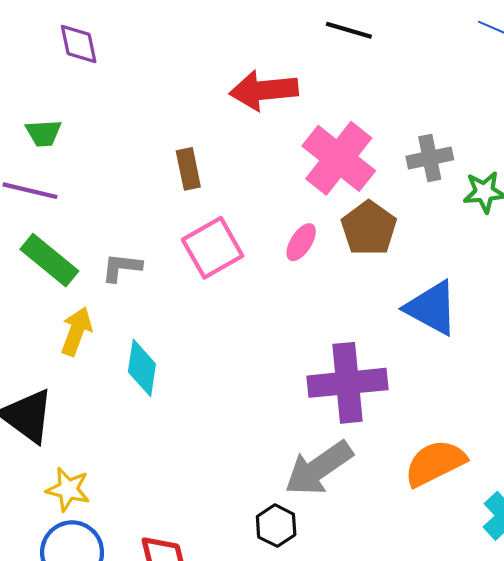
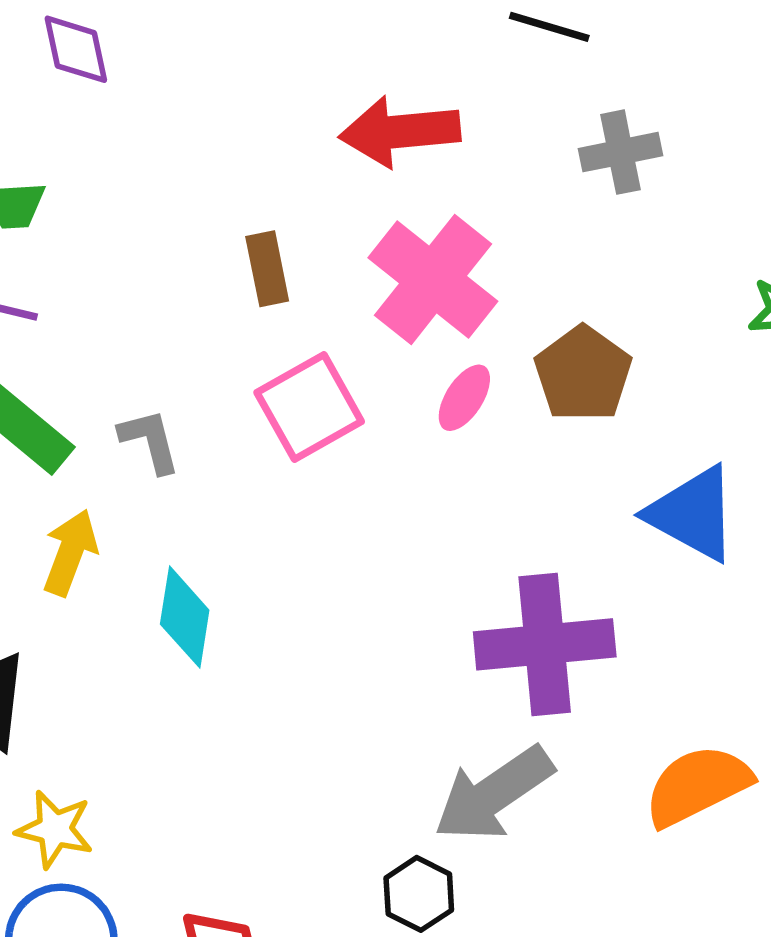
pink cross: (339, 158) -> (433, 280), moved
gray cross: (430, 158) -> (620, 152), moved
gray L-shape: (122, 267) -> (150, 441), turned 69

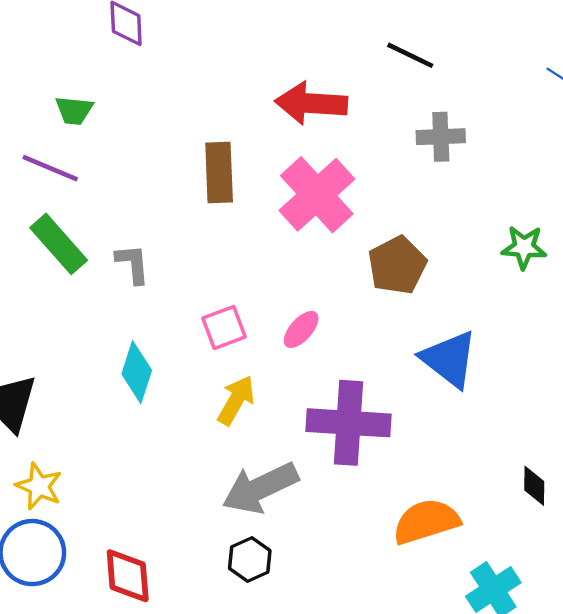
brown rectangle: (267, 269) -> (219, 173), size x1.4
pink ellipse: (464, 398) -> (301, 330), moved
pink square: (309, 407) -> (224, 327), moved, size x0.7
yellow arrow: (70, 553) -> (236, 400), moved
gray arrow: (493, 794) -> (260, 488), moved

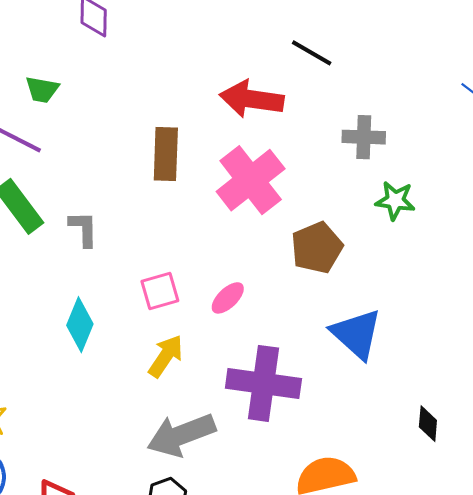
black line: (410, 55) -> (312, 53), moved
green star: (524, 247) -> (395, 201), moved
black diamond: (534, 486) -> (428, 424), moved

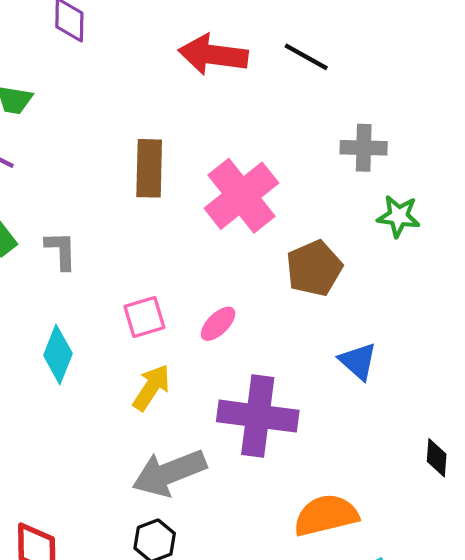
red arrow: (252, 99) -> (213, 55), moved
blue triangle: (356, 334) -> (358, 361), size x0.7

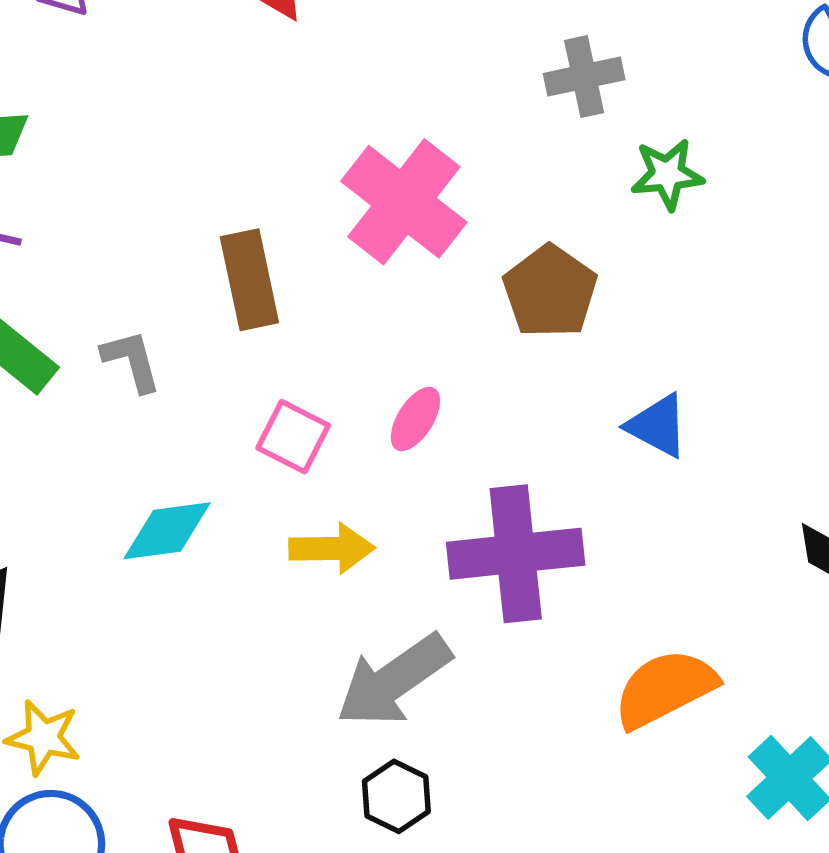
brown rectangle: (149, 168) -> (249, 280), moved
pink square: (144, 317) -> (293, 437), turned -33
cyan diamond: (58, 354) -> (167, 531), turned 74
yellow arrow: (151, 387) -> (332, 548), turned 69

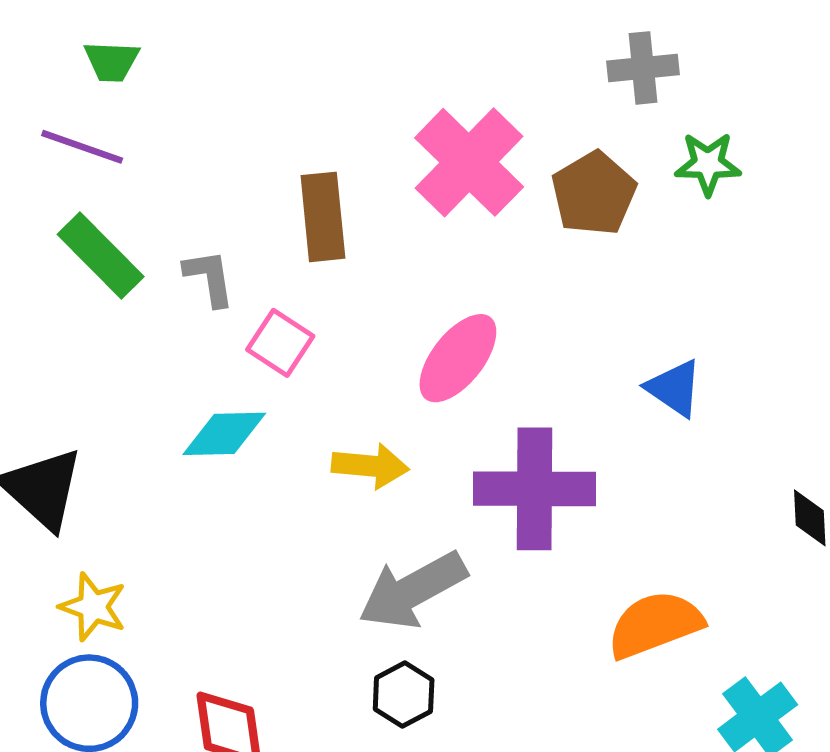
brown pentagon: (550, 291) -> (594, 194), moved
pink ellipse: (415, 419) -> (458, 358), size x1.6
pink square: (293, 437) -> (280, 343), moved

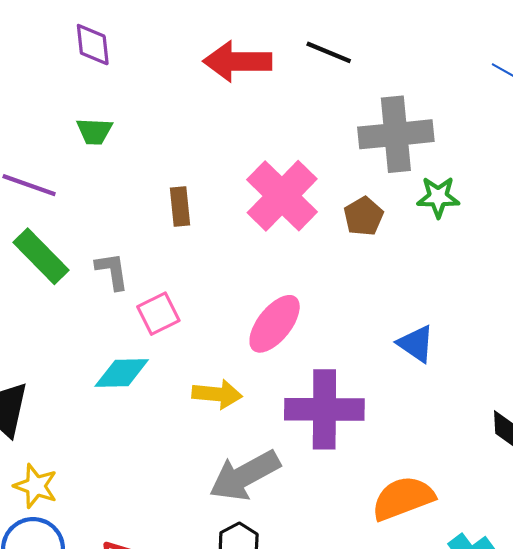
green trapezoid: (112, 61) -> (94, 131), moved
gray cross: (643, 68) -> (396, 134), size x1.6
brown pentagon: (594, 194) -> (364, 216), size x0.7
brown rectangle: (323, 217) -> (180, 207), moved, size x0.7
pink square: (280, 343) -> (158, 314), turned 30

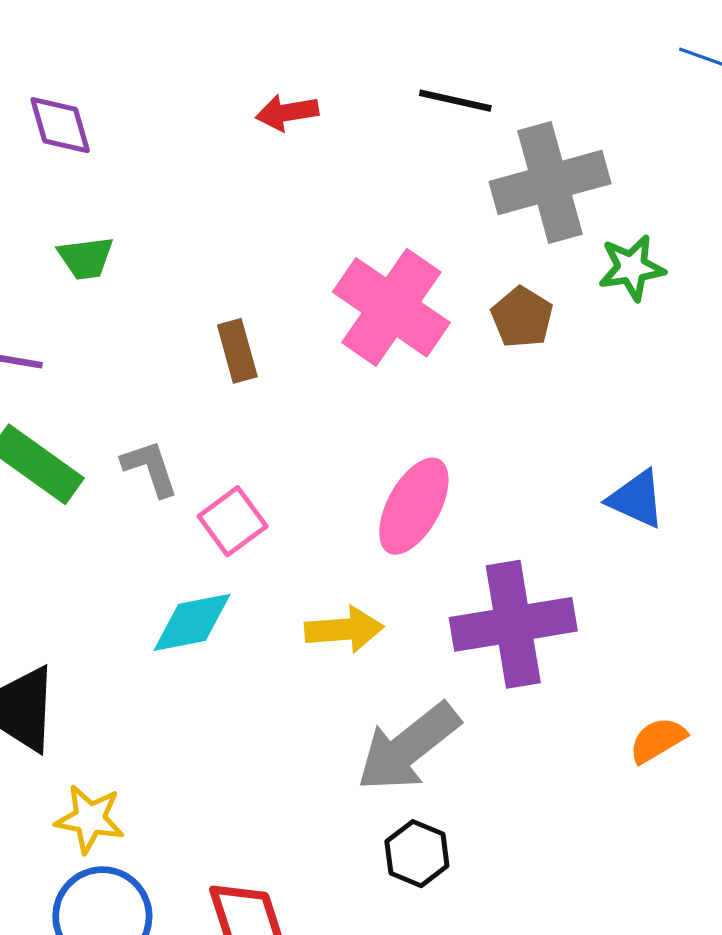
black line: (329, 52) -> (455, 101), moved
red arrow: (237, 61) -> (287, 112), size x0.6
orange semicircle: (403, 498) -> (658, 740), size x0.6

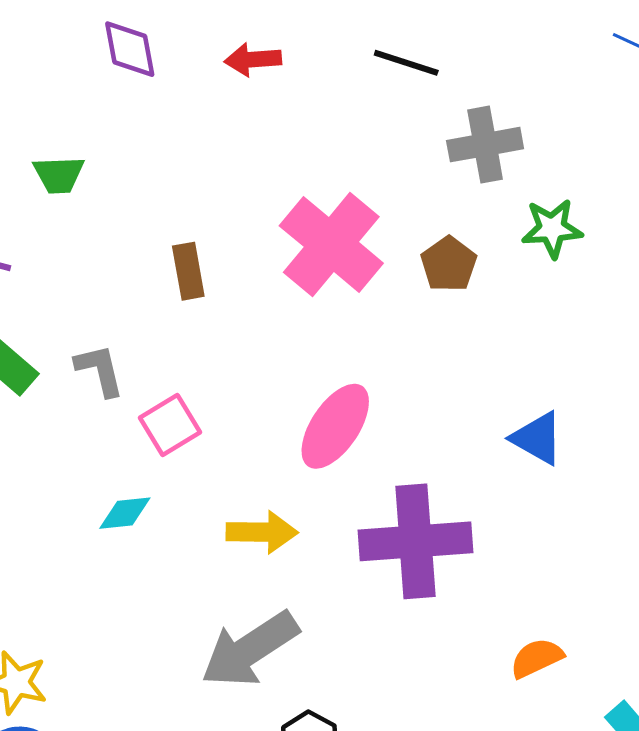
purple diamond: (60, 125) -> (130, 49), moved
gray cross: (550, 183) -> (485, 145), size x0.7
cyan diamond: (192, 622) -> (125, 513), size x0.7
gray arrow: (408, 747) -> (250, 649), moved

